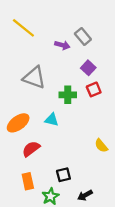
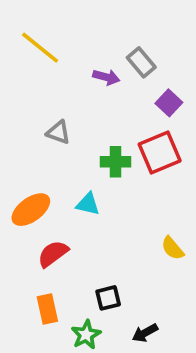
purple square: (88, 68) -> (169, 103), moved
gray triangle: (34, 78) -> (58, 132), size x0.6
red square: (94, 89) -> (160, 153), size x1.6

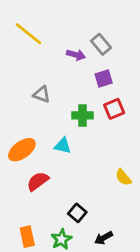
purple square: (169, 103) -> (104, 79), moved, turned 30
red square: (160, 153) -> (114, 109), size x0.7
black square: (108, 298) -> (77, 213), turned -36
orange rectangle: (47, 309) -> (27, 237), moved

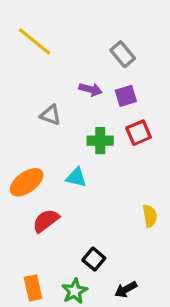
purple arrow: (76, 55) -> (91, 89), moved
yellow semicircle: (123, 177) -> (150, 216), turned -150

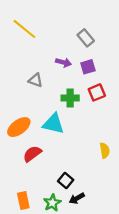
cyan triangle: (76, 177) -> (53, 124), size x1.5
black arrow: (126, 289) -> (77, 198), moved

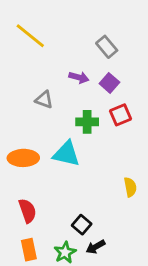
purple square: (88, 67) -> (109, 83), turned -32
orange ellipse: (19, 127) -> (23, 158), turned 35
red semicircle: (32, 154) -> (27, 211), moved, turned 108

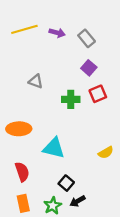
yellow line: (30, 36) -> (24, 29), turned -55
purple arrow: (79, 77) -> (57, 33), moved
cyan triangle: (66, 154) -> (54, 148), moved
yellow semicircle: (130, 187) -> (106, 153), turned 70

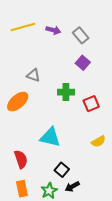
red square: (98, 94) -> (91, 104), moved
orange ellipse: (19, 129) -> (18, 102), moved, turned -40

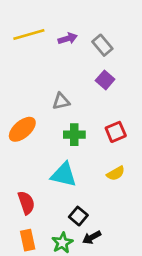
purple arrow: (53, 30) -> (68, 39), turned -32
gray triangle: (33, 75) -> (61, 101), moved, turned -32
green cross: (66, 92) -> (74, 135), moved
yellow semicircle: (98, 141) -> (116, 173), moved

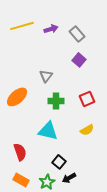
gray triangle: (61, 101) -> (46, 76), turned -40
orange rectangle: (28, 240) -> (21, 180), turned -49

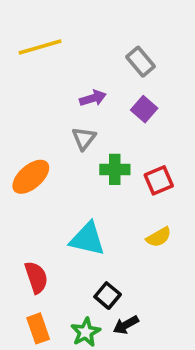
purple arrow: (51, 29) -> (93, 98), moved
green cross: (56, 101) -> (115, 169), moved
orange rectangle: (21, 180) -> (38, 328), turned 42

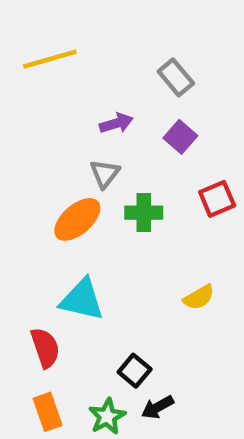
orange ellipse: (31, 177) -> (77, 219), moved
red square: (159, 180) -> (217, 199), moved
cyan triangle: (87, 239) -> (82, 300), moved

